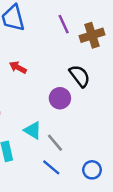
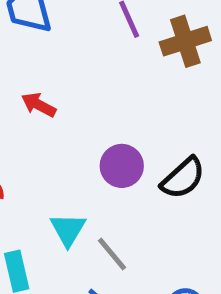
black semicircle: (80, 76) -> (183, 178), moved, turned 85
cyan triangle: (33, 130) -> (68, 229), turned 30

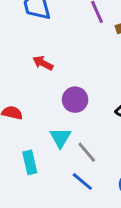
purple circle: (122, 166) -> (75, 100), moved

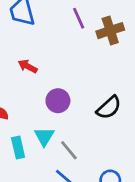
cyan rectangle: (30, 162) -> (18, 147), moved

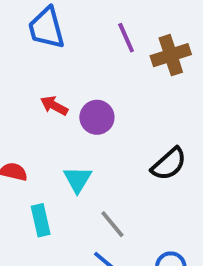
purple circle: (58, 101) -> (97, 117), moved
cyan triangle: (44, 136) -> (78, 179), moved

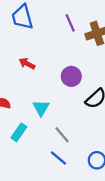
purple circle: (97, 117) -> (71, 76), moved
cyan rectangle: (41, 220) -> (19, 132), turned 48

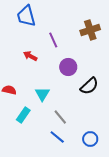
purple line: (70, 23) -> (53, 40), moved

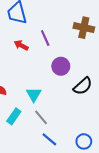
brown cross: (90, 30) -> (84, 28), turned 30
red arrow: (30, 56) -> (21, 45), moved
gray line: (60, 117) -> (41, 117), moved

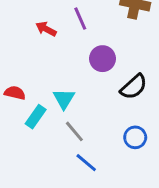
cyan rectangle: (14, 116) -> (36, 117), moved
blue circle: (84, 141) -> (135, 137), moved

